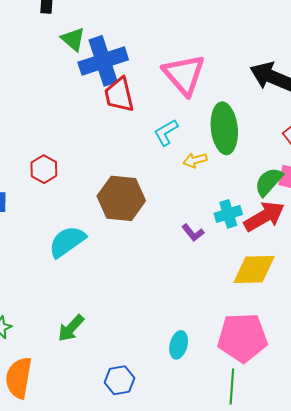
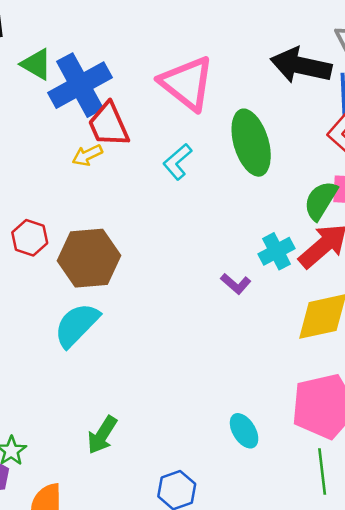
yellow arrow: (195, 160) -> (87, 155), moved
brown hexagon: (121, 198) -> (89, 258), moved
cyan ellipse: (179, 345) -> (244, 431), turned -36

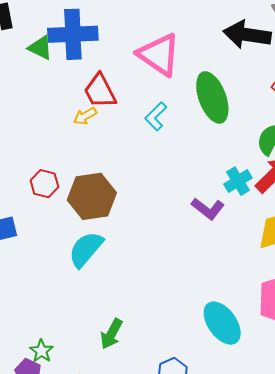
blue cross: (80, 85) -> (73, 34), moved, turned 30
purple L-shape: (236, 284) -> (208, 209), size x1.4
cyan ellipse: (244, 431) -> (222, 323), size x1.6

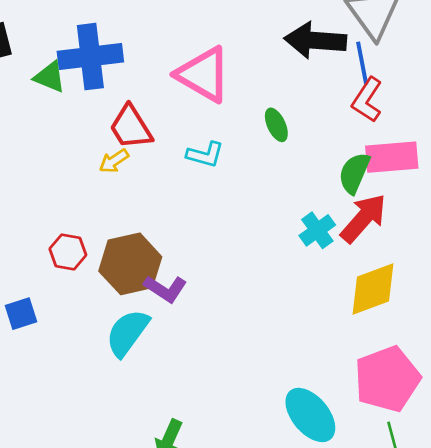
green ellipse: (212, 97) -> (276, 125), size x0.5
cyan L-shape: (156, 116) -> (205, 155), turned -116
purple L-shape: (208, 209) -> (165, 289), moved

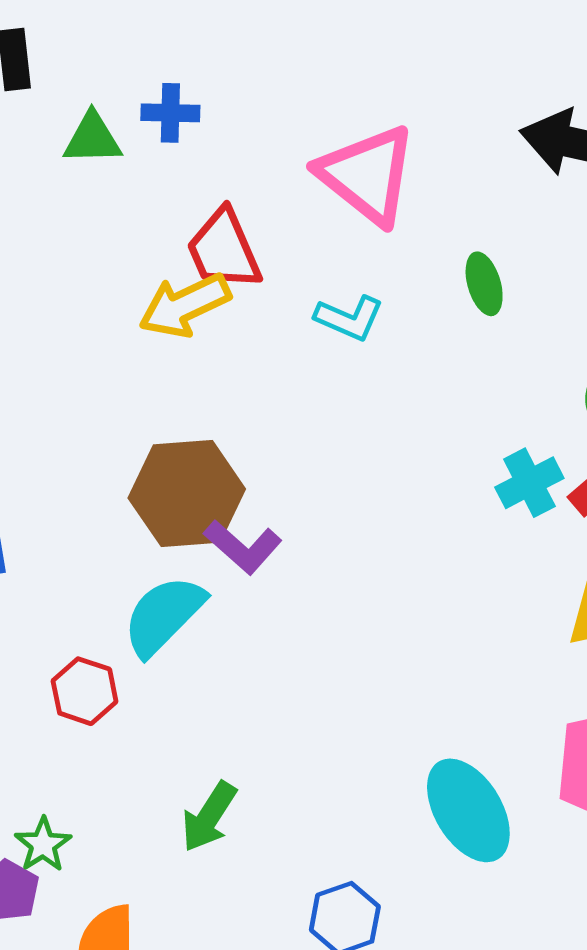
blue cross: (90, 57) -> (170, 113), size x0.5
green triangle: (50, 77) -> (92, 139), turned -32
yellow arrow: (114, 161) -> (185, 305), size x1.6
red hexagon: (68, 252) -> (85, 691), moved

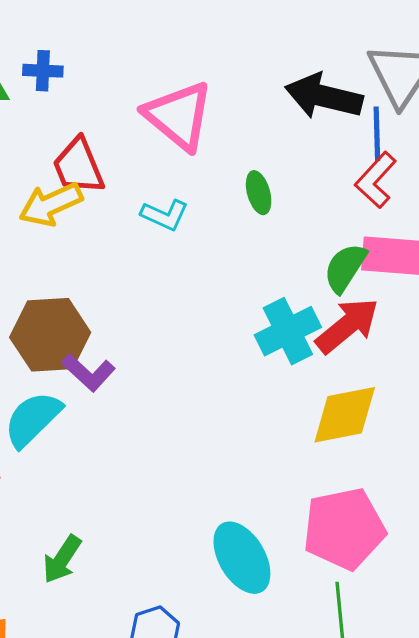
cyan cross: (529, 483) -> (288, 331), size x1.4

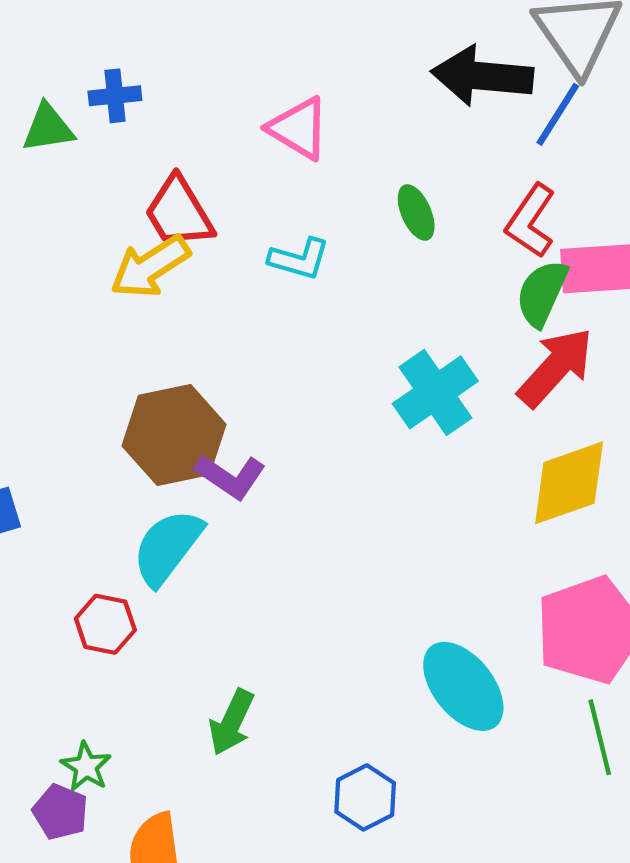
pink triangle: (179, 116) -> (299, 128), size x0.7
blue line: (377, 134) -> (558, 114), turned 42
red L-shape: (376, 180) -> (531, 221), moved
cyan cross: (288, 331) -> (435, 392), moved

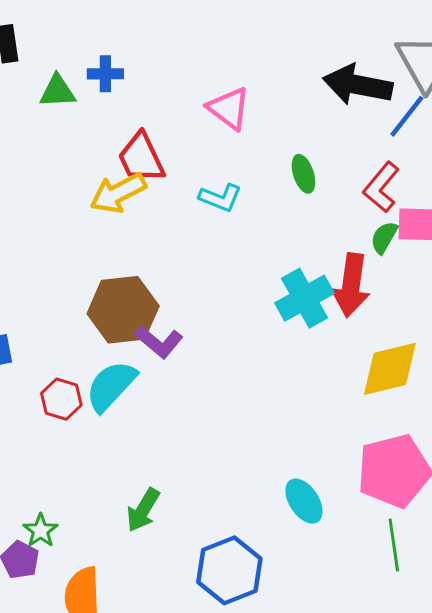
green semicircle: (542, 293) -> (384, 237), size x0.7
red arrow: (555, 367) -> (351, 285), moved, turned 140
red hexagon: (105, 624) -> (61, 399), moved
cyan ellipse: (463, 686) -> (304, 501), size x0.7
blue hexagon: (365, 797) -> (229, 570), size x1.5

